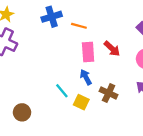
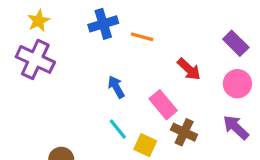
pink rectangle: (88, 52) -> (163, 105), moved, turned -36
blue arrow: (86, 77) -> (116, 87), moved

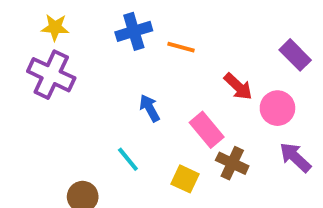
yellow star: (39, 21) -> (55, 27), turned 30
pink circle: (237, 84) -> (277, 108), moved
cyan line: (118, 129) -> (128, 159), moved

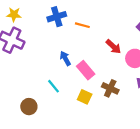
pink rectangle: (207, 130) -> (86, 70), moved

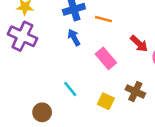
blue arrow: (65, 58) -> (74, 37), moved
pink rectangle: (86, 70) -> (106, 58), moved

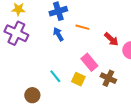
orange line: (103, 19) -> (82, 27), moved
pink rectangle: (106, 58) -> (89, 62), moved
yellow square: (106, 101) -> (78, 79), moved

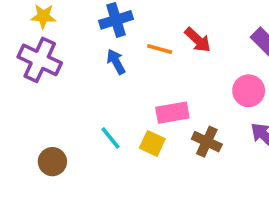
red arrow: (111, 39) -> (198, 40), moved
pink rectangle: (89, 62) -> (172, 113), turned -60
brown circle: (32, 95) -> (52, 162), moved

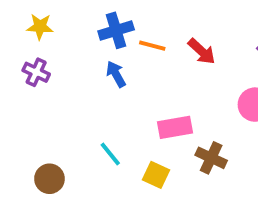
orange line: (160, 49) -> (152, 46), moved
purple cross: (40, 60) -> (36, 72), size x0.6
yellow square: (152, 143) -> (156, 175), moved

